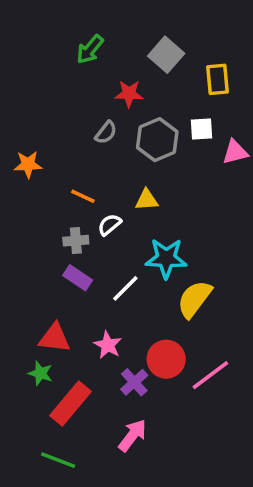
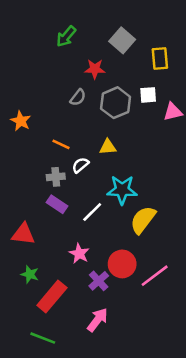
orange star: (28, 164) -> (21, 121), turned 30
red triangle: (55, 338) -> (23, 234), moved

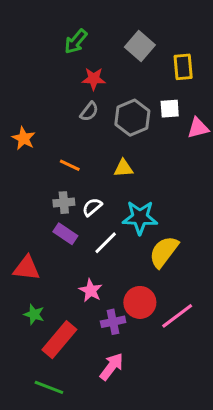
red star: (95, 69) -> (94, 79), moved
white semicircle: (80, 165) -> (92, 207), moved
purple cross: (99, 281) -> (113, 322), turned 30

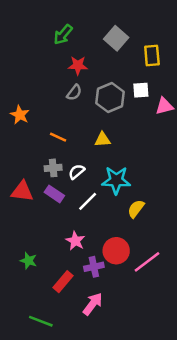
yellow semicircle: (164, 252) -> (136, 209), size x0.7
red triangle: (27, 268) -> (22, 191), moved
red rectangle: (59, 340) -> (63, 282), moved, size x0.7

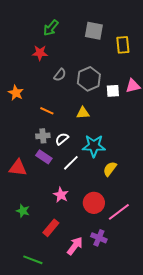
gray square: (116, 38) -> (94, 31), turned -30
red star: (78, 65) -> (40, 53), moved
white square: (141, 90) -> (113, 91), moved
red triangle: (22, 191) -> (18, 168), moved
purple cross: (94, 267) -> (99, 238), moved, turned 35

